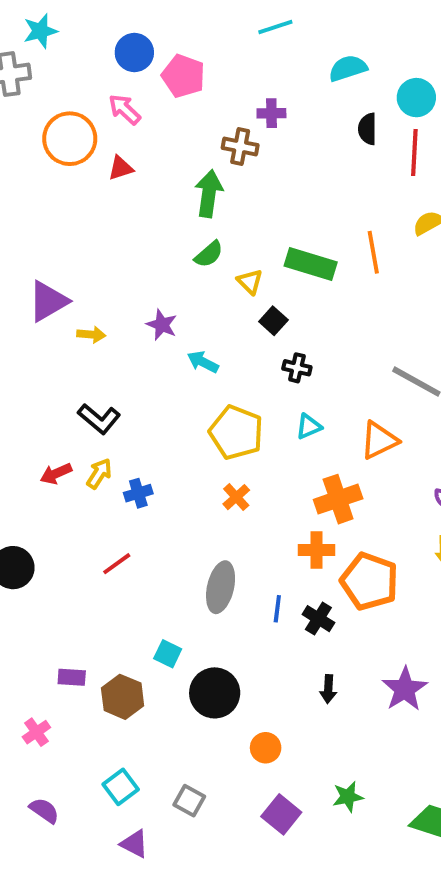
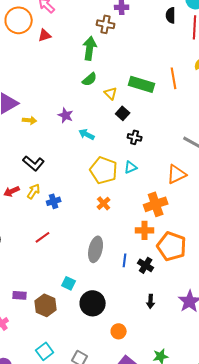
cyan triangle: (309, 427) -> (131, 167), moved

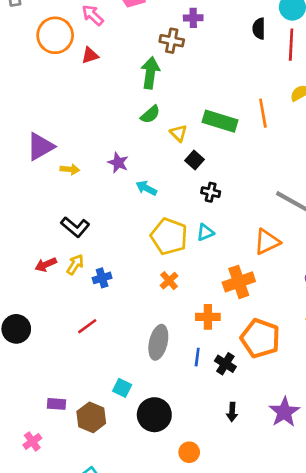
orange cross: (145, 230) -> (208, 317), moved

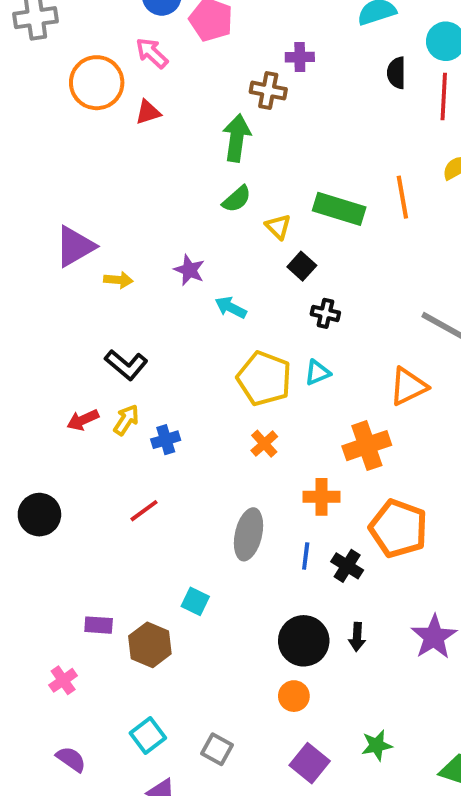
black circle: (154, 415) -> (304, 641), moved

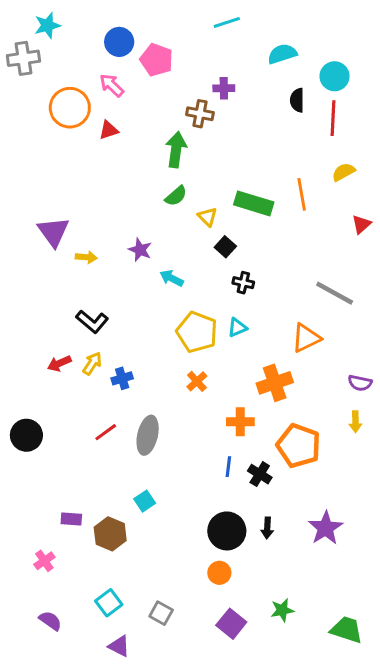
purple triangle: (75, 246) -> (53, 232), turned -36
gray ellipse: (249, 534) -> (148, 435), moved
cyan square: (195, 601) -> (145, 501), turned 30

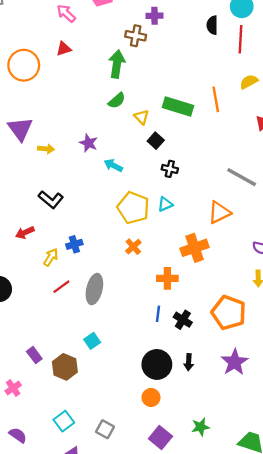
orange circle: (70, 108) -> (24, 65), moved
yellow arrow: (92, 363) -> (51, 257), moved
orange pentagon: (299, 446) -> (229, 313), moved
purple rectangle: (71, 519) -> (34, 355), turned 49

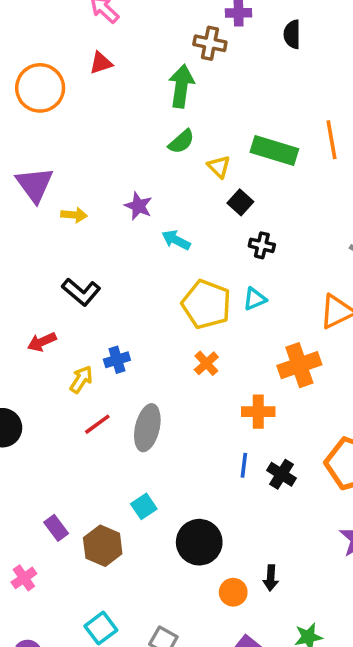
black semicircle: (212, 25) -> (292, 34), moved
black arrow: (189, 362) -> (271, 578), moved
black circle: (157, 364) -> (199, 542), moved

